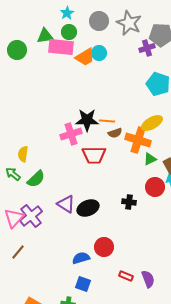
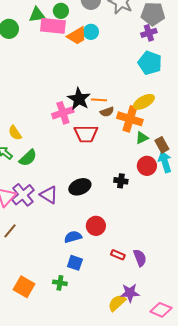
purple cross: (147, 48) -> (149, 33), moved
black star: (87, 120) -> (79, 99), turned 30
yellow semicircle: (23, 154) -> (15, 133), turned -42
purple triangle: (66, 204) -> (49, 195), moved

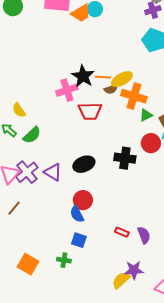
yellow ellipse: (144, 102) -> (122, 79), moved
black cross: (121, 181) -> (125, 158), size x1.5
red circle: (96, 226) -> (83, 200), moved
blue semicircle: (73, 237) -> (77, 214), turned -102

